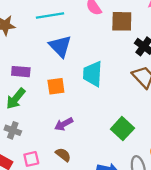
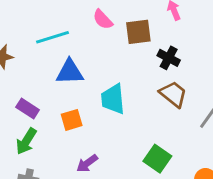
blue triangle: (60, 46) -> (70, 72), turned -40
purple rectangle: (21, 72) -> (28, 109), turned 36

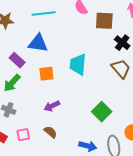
blue triangle: (70, 72) -> (38, 43), moved

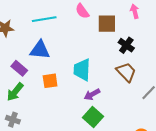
purple arrow: (52, 106) -> (92, 94), moved
green square: (102, 112) -> (93, 117), moved

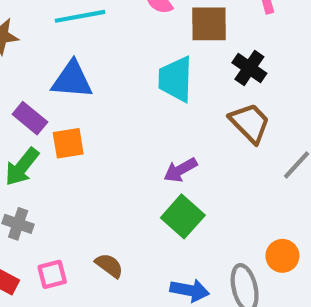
cyan trapezoid: (82, 70) -> (176, 79), moved
orange square: (50, 81) -> (68, 143), moved

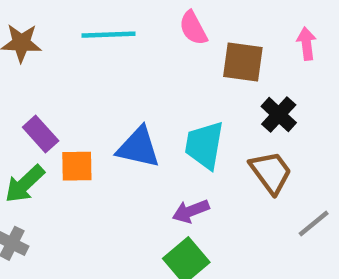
cyan trapezoid: (176, 79) -> (204, 145), moved
blue triangle: (72, 80) -> (138, 147), moved

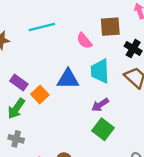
pink semicircle: (193, 28) -> (84, 41), moved
orange square: (77, 166) -> (40, 94), turned -30

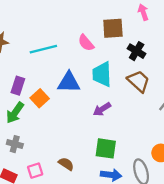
cyan line: (42, 27) -> (43, 49), moved
purple rectangle: (19, 83) -> (18, 86), turned 72
green square: (103, 129) -> (106, 148), moved, turned -30

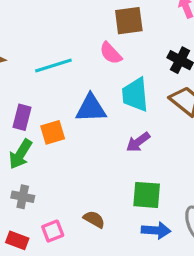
brown square: (113, 28) -> (129, 21), moved
orange square: (40, 98) -> (53, 132), turned 30

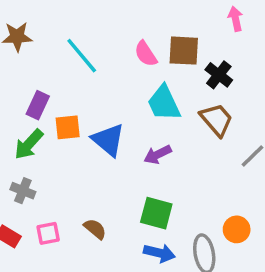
brown square: (129, 21) -> (184, 51), moved
cyan line: (53, 65) -> (82, 56), turned 57
cyan trapezoid: (135, 95) -> (164, 103), turned -30
blue triangle: (91, 108) -> (108, 140), moved, turned 32

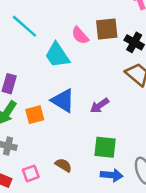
cyan line: (82, 56) -> (24, 26), moved
cyan trapezoid: (164, 103) -> (57, 55), moved
orange square: (68, 127) -> (35, 115), moved

